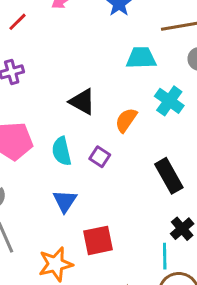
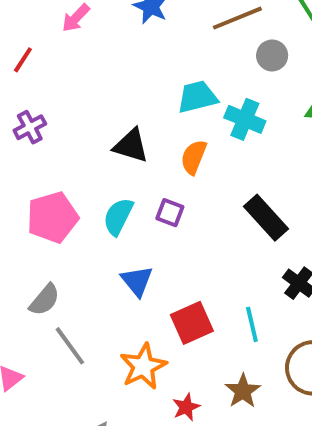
cyan trapezoid: (141, 58) -> (197, 97), moved
cyan semicircle: (62, 151) -> (118, 216), turned 52
cyan line: (165, 256) -> (252, 324), moved

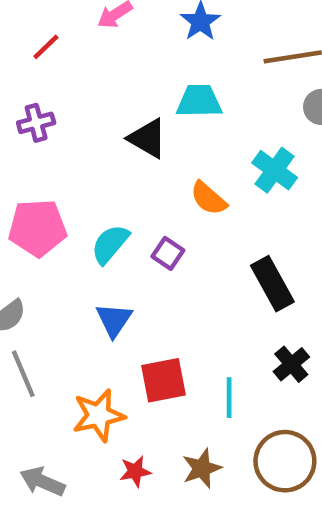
cyan trapezoid: (197, 97) -> (199, 101), moved
black triangle: (131, 146) -> (148, 138), moved
orange semicircle: (194, 157) -> (209, 198), turned -84

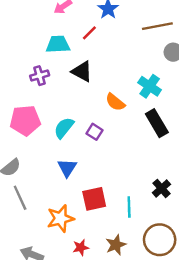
red line: (46, 47) -> (89, 33), moved
cyan trapezoid: (199, 101) -> (58, 44), moved
purple cross: (36, 123) -> (40, 76), moved
black rectangle: (272, 284) -> (157, 123), moved

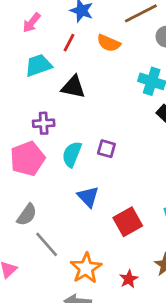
purple cross: (40, 76) -> (44, 123), moved, turned 30
orange semicircle: (115, 102) -> (109, 43), moved
orange star: (60, 218) -> (86, 268), moved

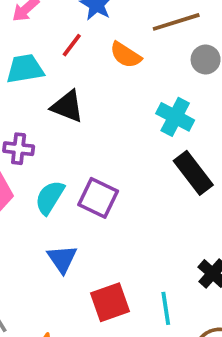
purple square: (106, 149) -> (98, 198), size x1.5

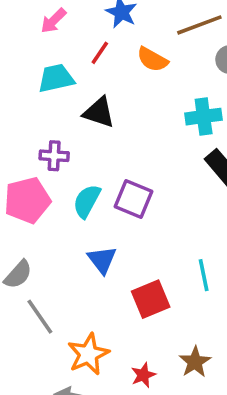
cyan cross: (175, 117) -> (204, 117), turned -32
cyan line: (166, 308) -> (204, 275), moved

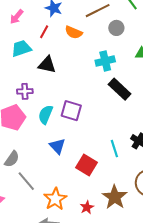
red square: (151, 299) -> (87, 165), turned -30
brown star: (195, 362) -> (115, 197), size x1.4

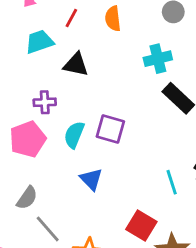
orange semicircle: (74, 32) -> (113, 19), turned 60
red square: (87, 165) -> (141, 226), moved

